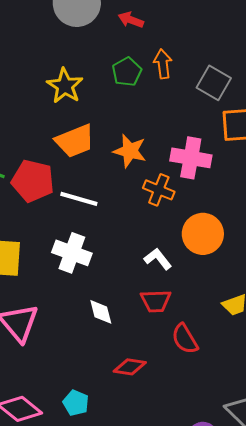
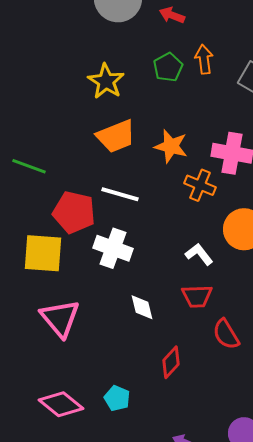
red pentagon: (33, 181) -> (74, 212), moved
red diamond: (130, 367) -> (171, 362), turned -56

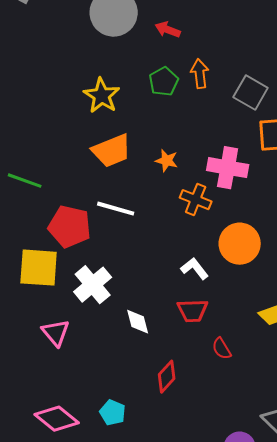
orange star: (171, 146) -> (167, 161), size x0.7
white cross: (113, 248) -> (93, 285), moved, turned 30
pink triangle: (60, 318) -> (56, 333), size x0.7
red semicircle: (226, 334) -> (222, 349), size x0.7

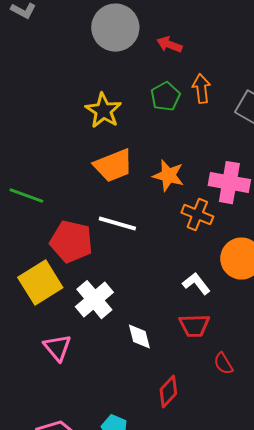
orange star: (167, 161) -> (168, 176), size x1.4
yellow square: (39, 268) -> (40, 283), turned -36

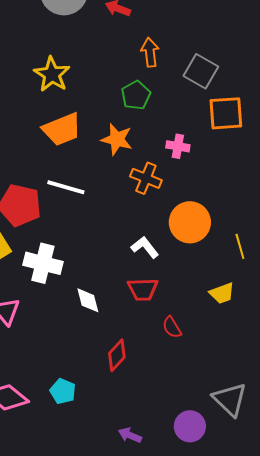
green pentagon: (165, 97) -> (136, 95), moved
pink cross: (229, 183) -> (178, 146), size x0.6
white cross: (94, 300) -> (43, 263), turned -36

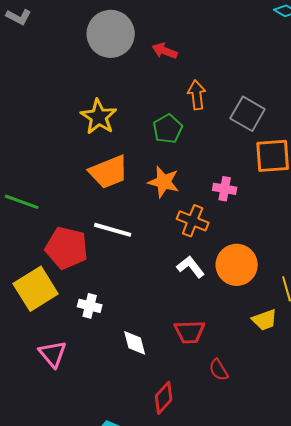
green pentagon: (136, 95) -> (168, 129), moved
white L-shape: (145, 247) -> (191, 267), moved
white cross: (43, 263) -> (90, 306), size x0.6
yellow trapezoid: (222, 293) -> (265, 320), moved

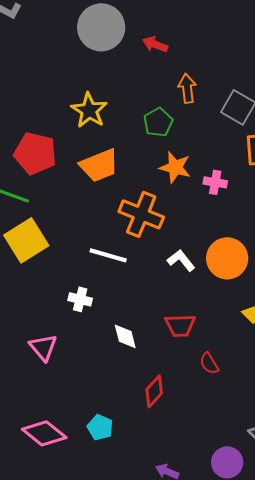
orange star: (164, 182) -> (175, 167), moved
orange cross: (193, 221) -> (141, 214), moved, size x1.4
white line: (113, 230) -> (108, 255), moved
red pentagon: (67, 248) -> (35, 153), moved
yellow square: (36, 289) -> (26, 240), moved

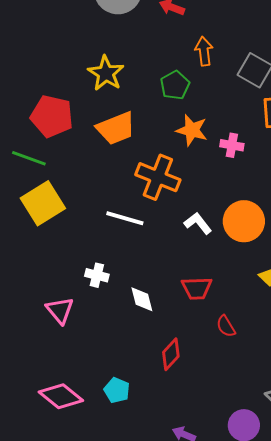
white cross: (80, 299) -> (97, 275), moved

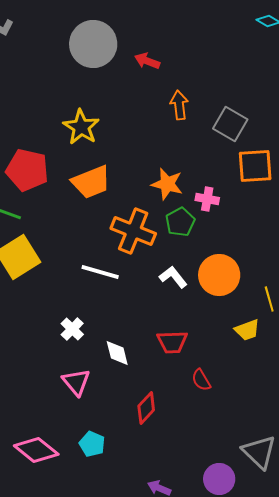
green pentagon: (175, 85) -> (180, 222), moved
white cross: (97, 275) -> (72, 329), turned 30
pink triangle: (60, 310) -> (76, 382), moved

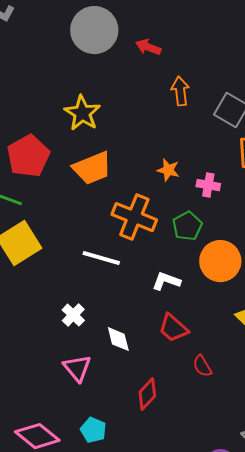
red pentagon: (27, 170) -> (28, 156), turned 30
orange star: (167, 184) -> (168, 170), size x0.7
green pentagon: (180, 222) -> (187, 226), moved
white L-shape: (173, 277) -> (166, 281), moved, turned -32
red trapezoid: (172, 342) -> (173, 328), turned 44

